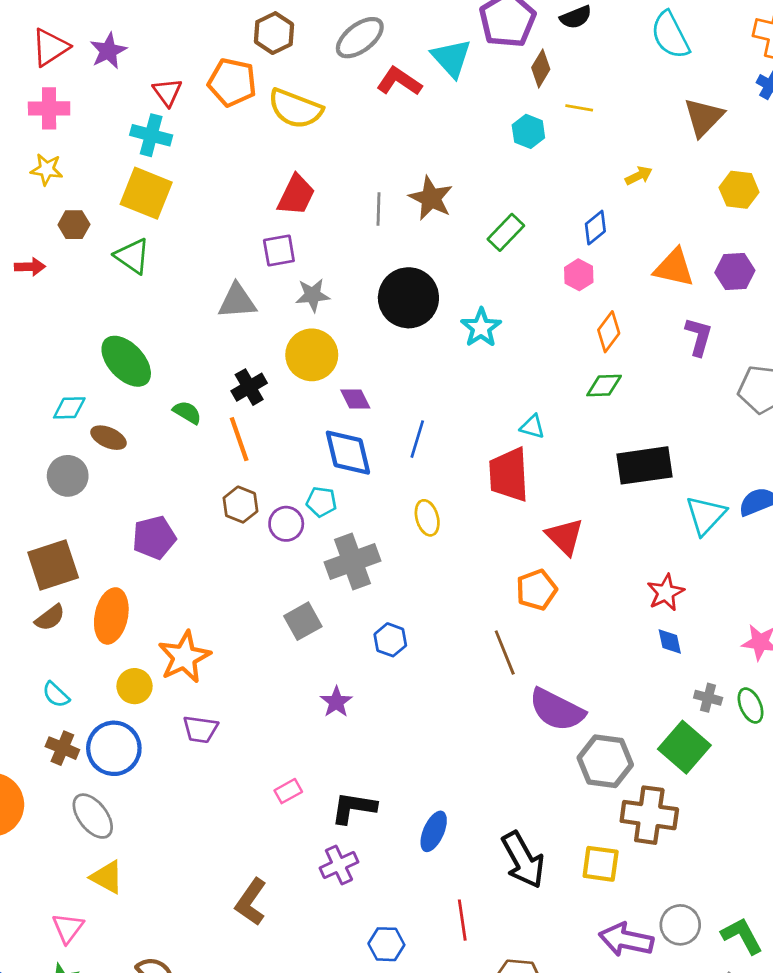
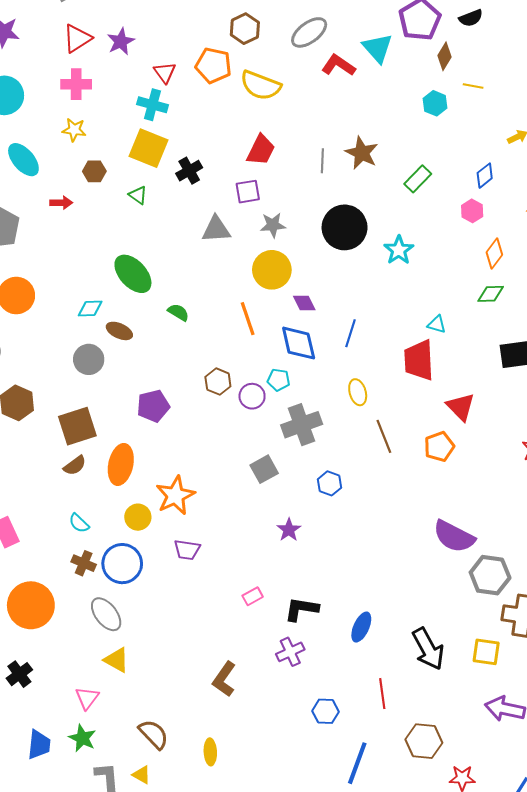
green triangle: (132, 256) -> (138, 195), size x0.7
black cross: (249, 387) -> (189, 171), moved
orange line: (239, 439) -> (248, 319), moved
brown line: (505, 652) -> (384, 436), moved

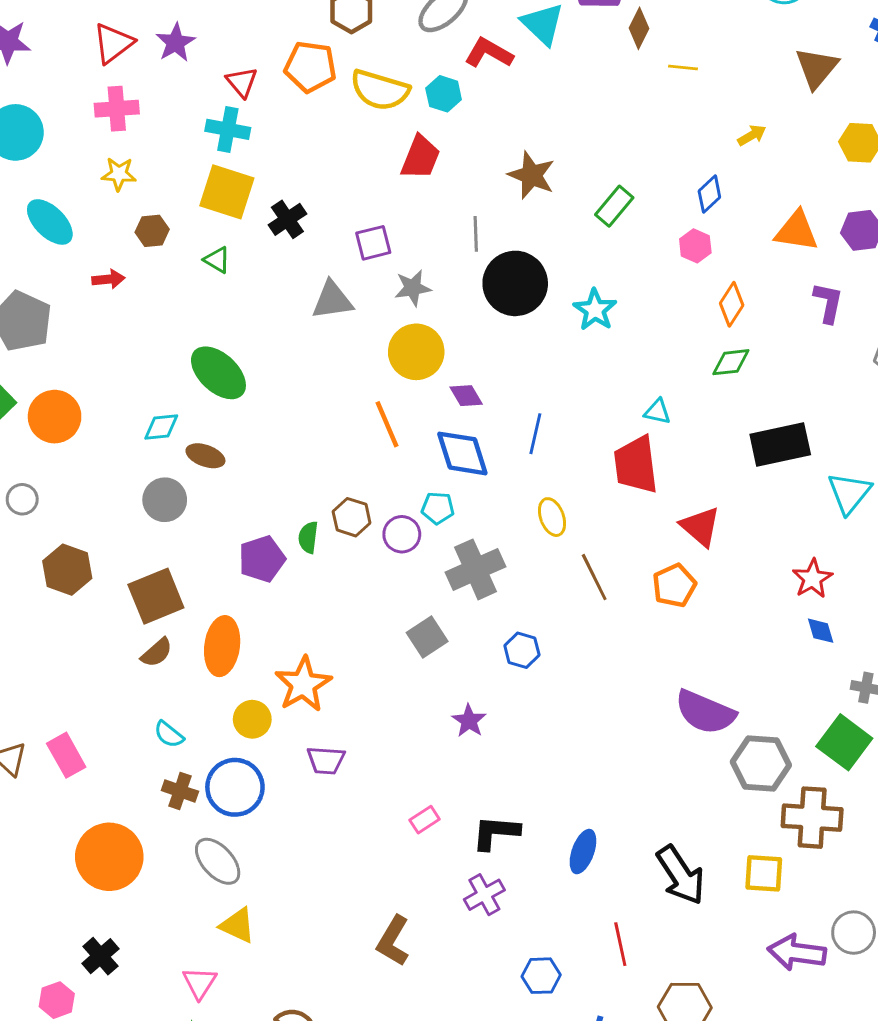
cyan hexagon: (435, 103) -> (444, 94), moved
red trapezoid: (261, 150) -> (420, 157), moved
gray line: (322, 161) -> (476, 234), moved
green semicircle: (178, 312) -> (308, 537), moved, turned -110

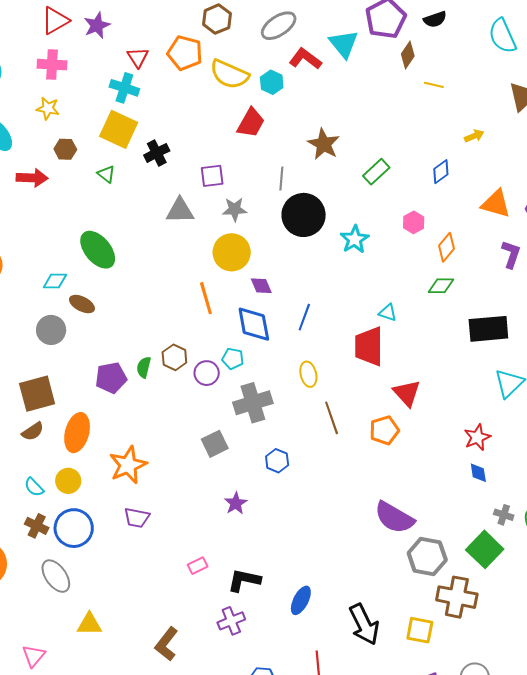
pink hexagon: (695, 246) -> (414, 222), moved
red arrow: (108, 279) -> (32, 178), size x1.4
black rectangle: (780, 445) -> (488, 329), moved
yellow circle: (252, 719) -> (68, 481), moved
yellow triangle: (237, 925) -> (89, 624), moved, turned -32

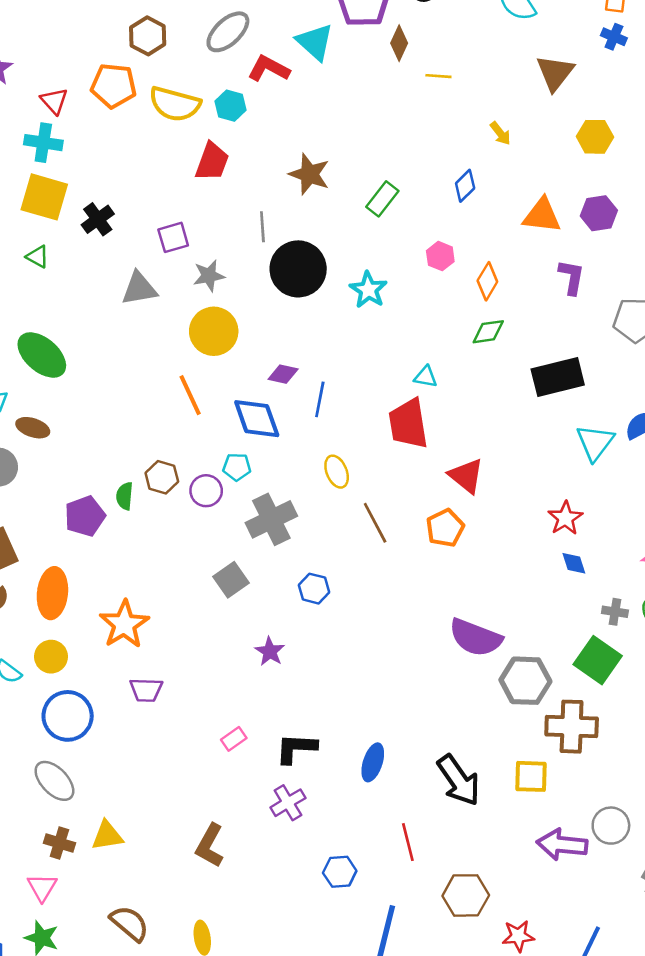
yellow arrow: (474, 136) -> (500, 133), turned 84
purple diamond: (261, 286) -> (283, 374), moved, turned -45
brown cross: (37, 526) -> (59, 843), moved

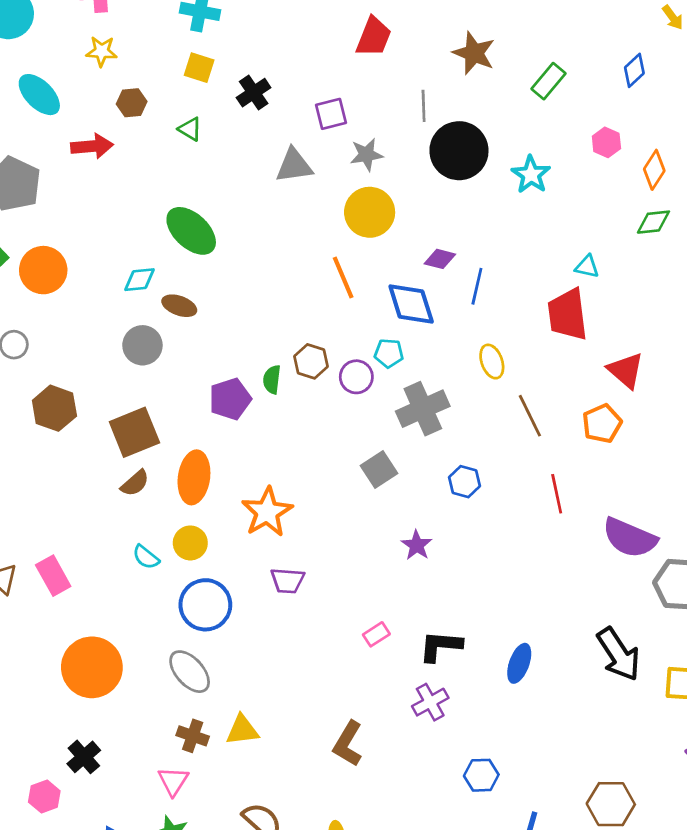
yellow square: (44, 197) -> (199, 68), size x0.6
black arrow: (459, 780) -> (618, 654), moved
red line: (408, 842) -> (557, 494), moved

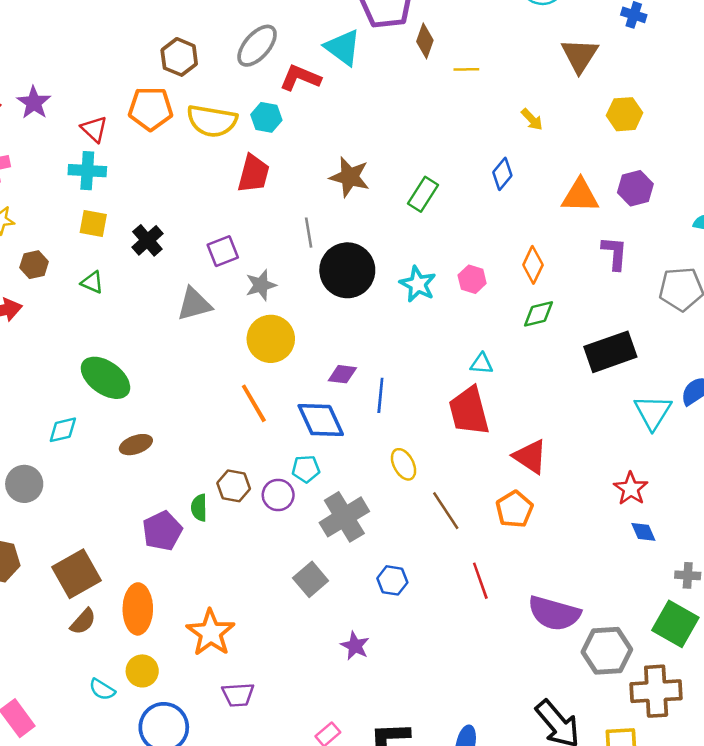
pink hexagon: (606, 142) -> (472, 279), moved
brown ellipse: (179, 306) -> (136, 445), moved, turned -32
gray circle: (142, 345) -> (24, 484), moved

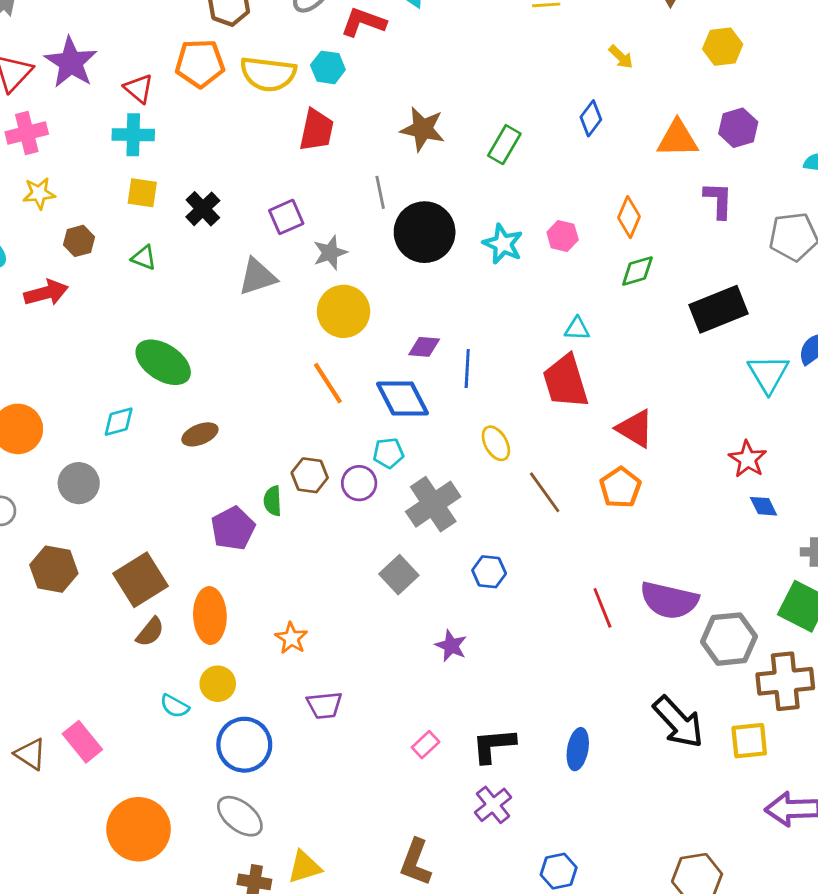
purple star: (34, 103) -> (71, 62), size x1.4
red line: (480, 581) -> (602, 608), moved
orange star: (211, 633) -> (291, 638), size x0.6

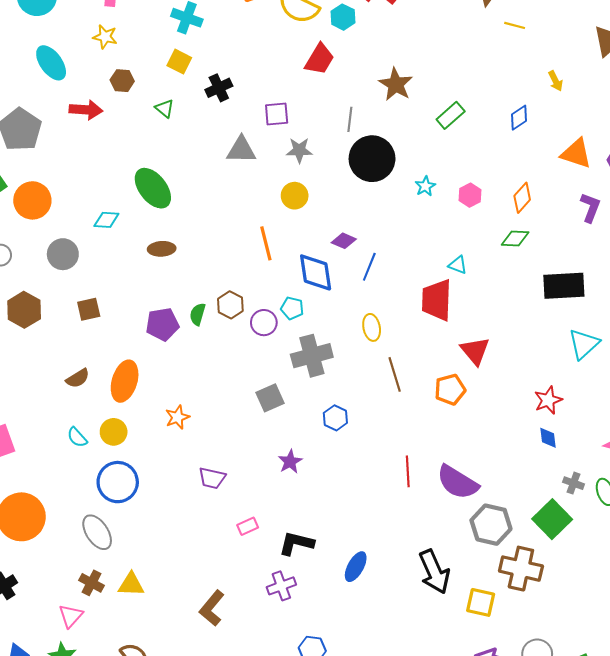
cyan star: (503, 244) -> (425, 186), size x0.7
yellow circle: (344, 311) -> (295, 196), size x0.7
brown square: (141, 580) -> (89, 309), moved, size x0.6
purple trapezoid: (324, 705) -> (212, 478), moved

